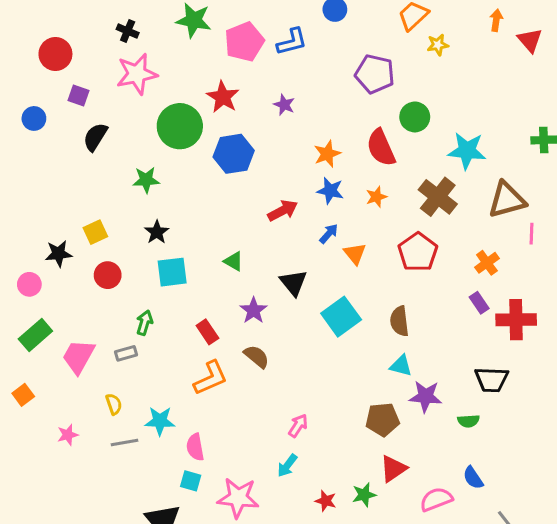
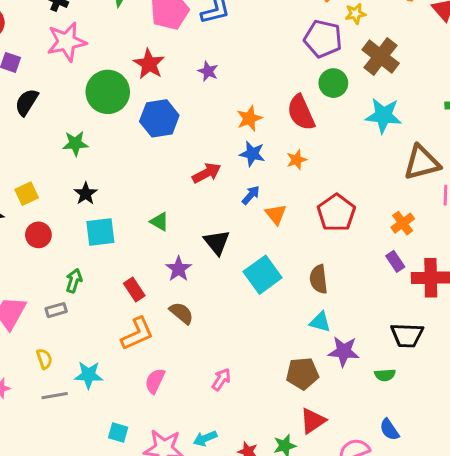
purple pentagon: (375, 74) -> (323, 39), moved
brown cross: (438, 197) -> (381, 57), moved
pink semicircle: (195, 447) -> (155, 381), moved, turned 35
cyan arrow: (287, 466) -> (205, 438), moved, turned 30

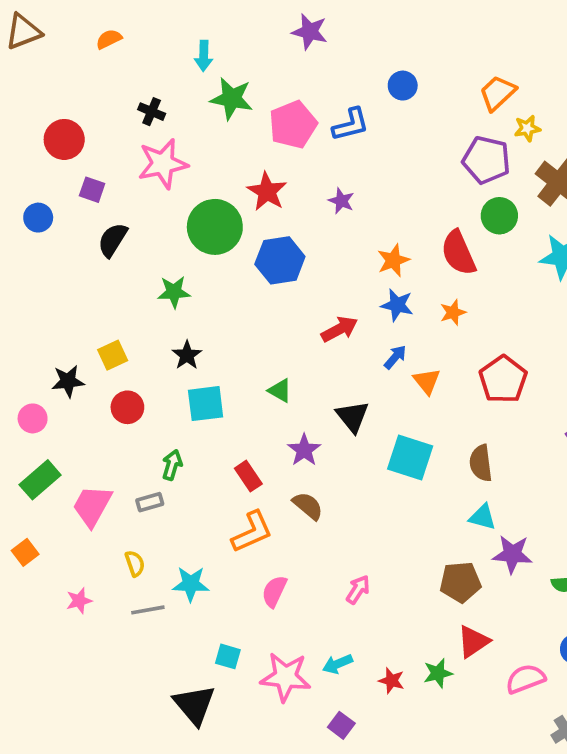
cyan square: (263, 275) -> (410, 457), turned -36

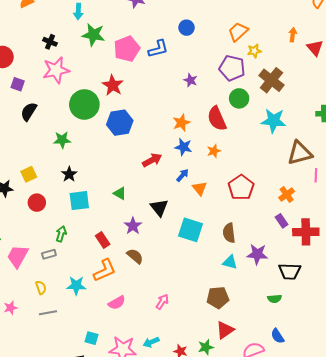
purple star: (341, 201) -> (191, 80), moved
purple star: (512, 554) -> (257, 254), moved
cyan star: (191, 584) -> (76, 286), moved
pink semicircle: (274, 591) -> (117, 303), turned -144

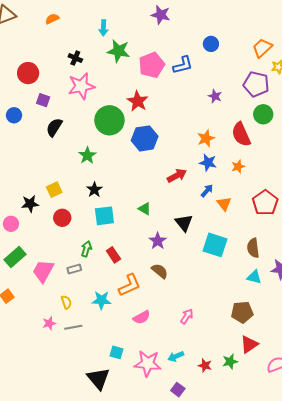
green star: (62, 140) -> (87, 155), turned -30
red rectangle: (103, 240) -> (113, 255), moved
pink star: (11, 308) -> (49, 323), moved

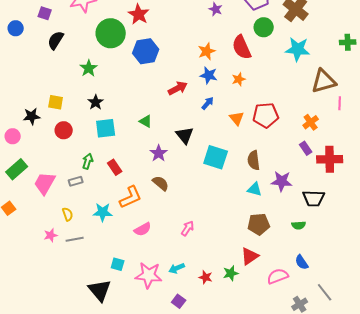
yellow square: (54, 190) -> (56, 102), turned 35
red pentagon: (265, 203) -> (266, 115), turned 30
orange triangle: (224, 204) -> (237, 118), moved
brown pentagon: (242, 312) -> (259, 224), moved

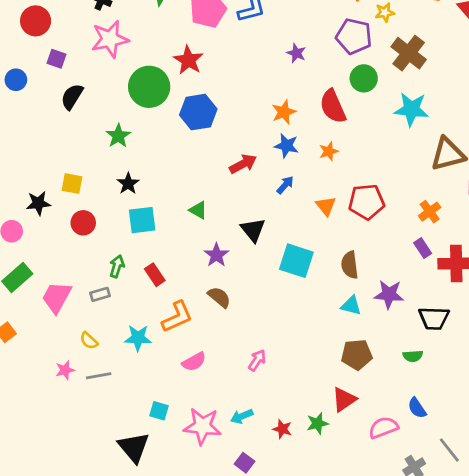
yellow semicircle: (68, 214) -> (89, 341), turned 152

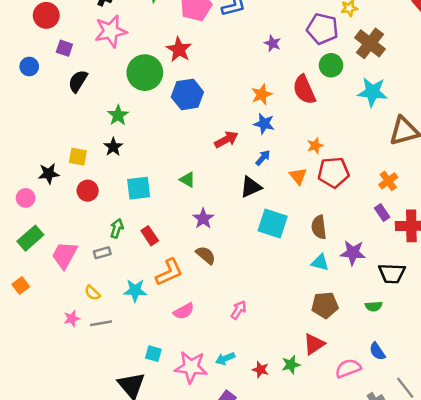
orange star: (329, 151) -> (315, 146), moved
black star: (128, 184) -> (113, 147), moved
black triangle: (253, 230) -> (251, 187), moved, turned 45

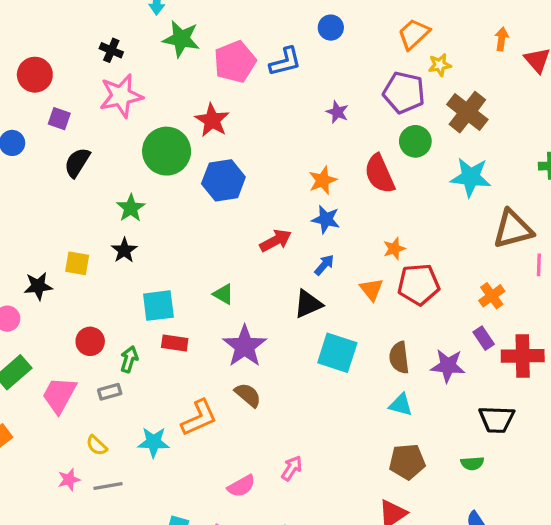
red circle: (88, 191) -> (90, 341), moved
purple star: (203, 219) -> (245, 346), size x1.5
red rectangle: (150, 236) -> (175, 343), moved, turned -48
purple star: (353, 253) -> (448, 366), moved
pink semicircle: (184, 311) -> (241, 486), moved

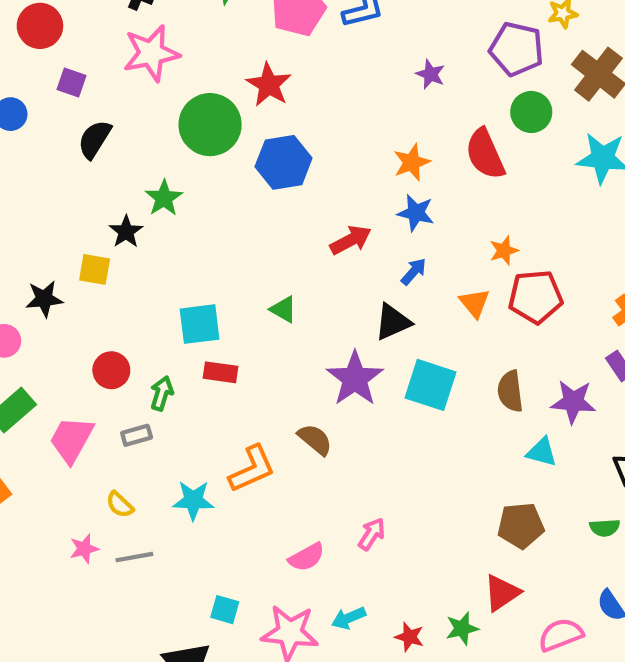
black star: (124, 250) -> (126, 232), moved
purple star: (245, 346) -> (355, 379), moved
cyan triangle: (401, 405) -> (542, 452), moved

